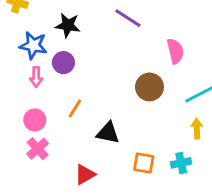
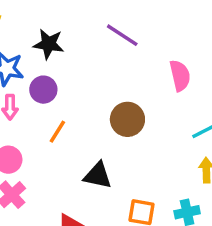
brown circle: (149, 87) -> (127, 119), moved
orange line: (75, 108) -> (57, 132), moved

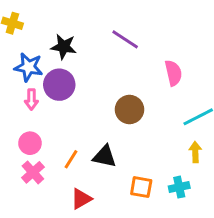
purple circle: (43, 90) -> (59, 85), size x1.4
orange line: (57, 132) -> (71, 159), moved

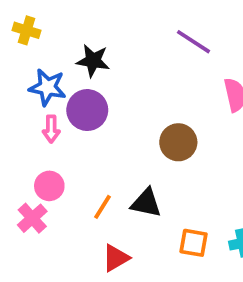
purple line: (125, 39) -> (193, 42), moved
pink cross: (33, 172) -> (32, 218), moved

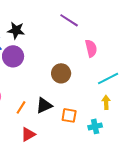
black triangle: (146, 203) -> (44, 105), turned -36
orange square: (193, 243) -> (69, 115), moved

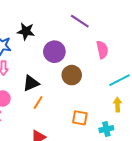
purple circle: (13, 56) -> (54, 52), moved
black triangle: (44, 105) -> (31, 83), moved
orange line: (21, 107) -> (38, 103), moved

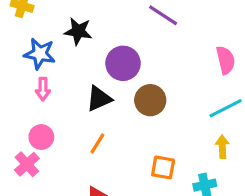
pink semicircle: (102, 50) -> (226, 60), moved
black triangle: (31, 83) -> (99, 99), moved

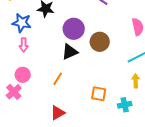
black triangle: (99, 99) -> (70, 52), moved
brown circle: (150, 100) -> (100, 42), moved

